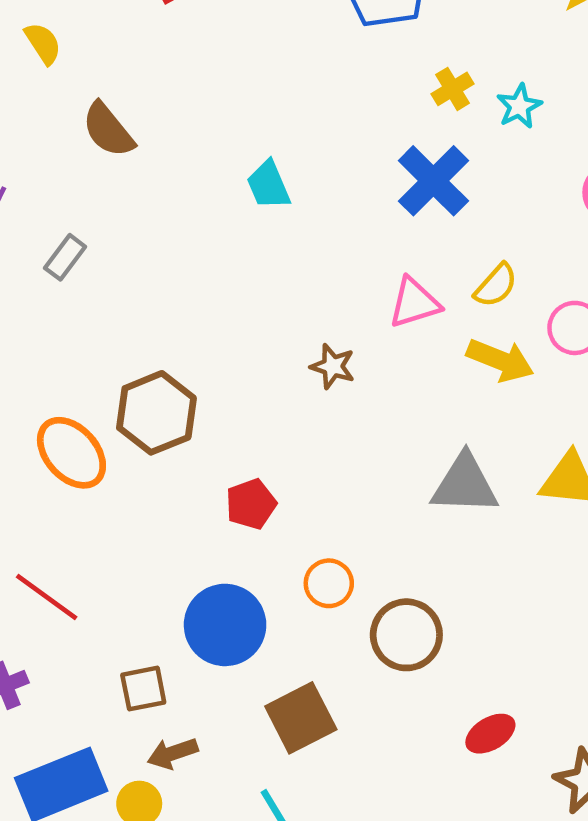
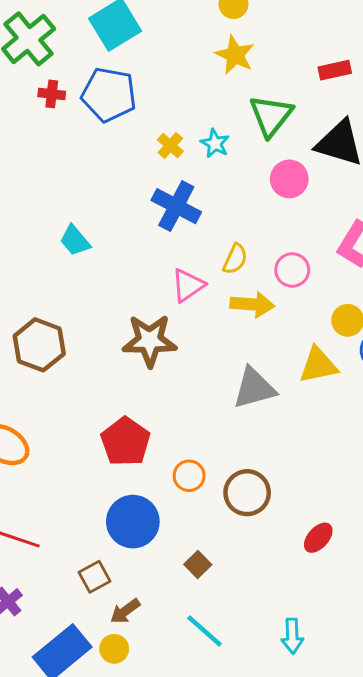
brown star: (333, 366) -> (150, 341), size x1.8
brown hexagon: (156, 413) -> (39, 345), moved
red pentagon: (251, 504) -> (126, 442), size x1.5
brown square: (301, 718) -> (198, 564), size x0.6

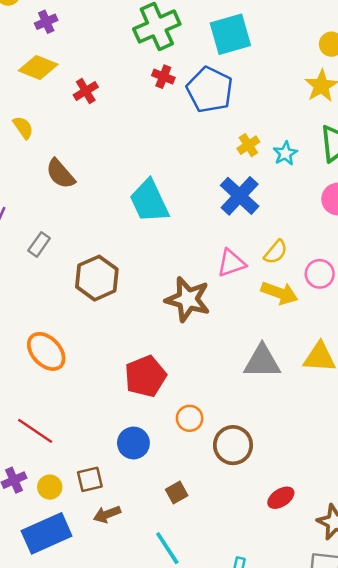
cyan trapezoid: (75, 241) -> (149, 201), size x1.6
blue circle: (133, 522) -> (133, 443), size x0.7
yellow circle: (114, 649) -> (50, 487), moved

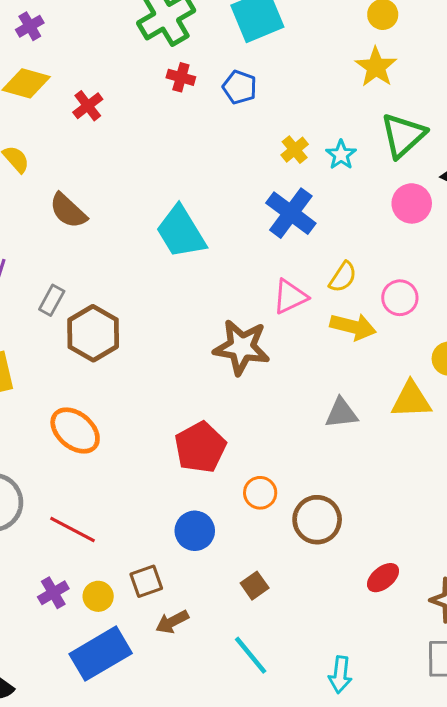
blue pentagon: (210, 90) -> (240, 87), size x0.6
brown hexagon: (97, 278) -> (93, 333), moved
gray triangle: (262, 362) -> (341, 413), size x0.7

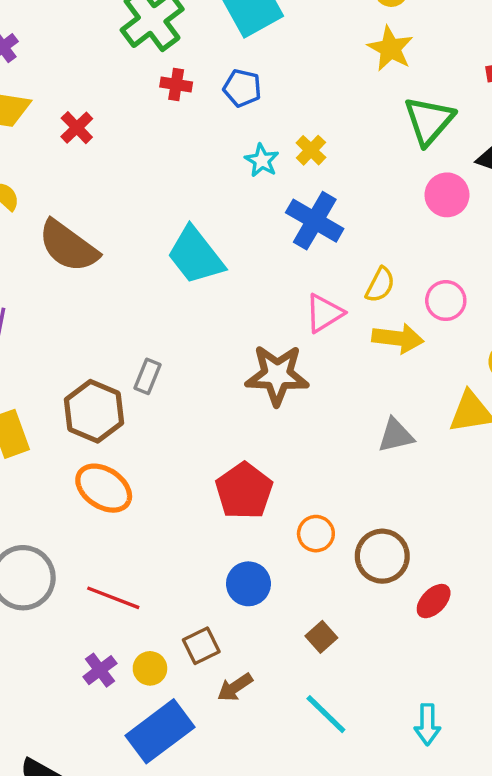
cyan star: (341, 155) -> (262, 160), moved
brown semicircle: (68, 211) -> (68, 246), size x1.4
gray rectangle: (52, 300) -> (147, 376), moved
brown hexagon: (93, 333) -> (94, 411), moved
red ellipse: (383, 578) -> (434, 601), moved

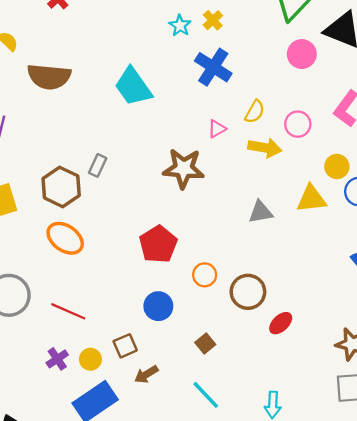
brown semicircle: (68, 246) -> (49, 77), turned -33
pink triangle: (324, 313) -> (217, 129), size x0.7

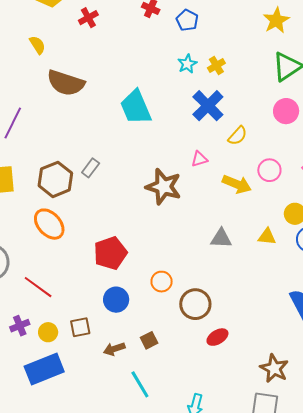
yellow semicircle: (255, 112) -> (238, 136), moved
yellow triangle: (311, 199) -> (267, 237), size x0.7
red pentagon: (158, 244) -> (110, 253), moved
brown arrow: (146, 374) -> (114, 349), moved

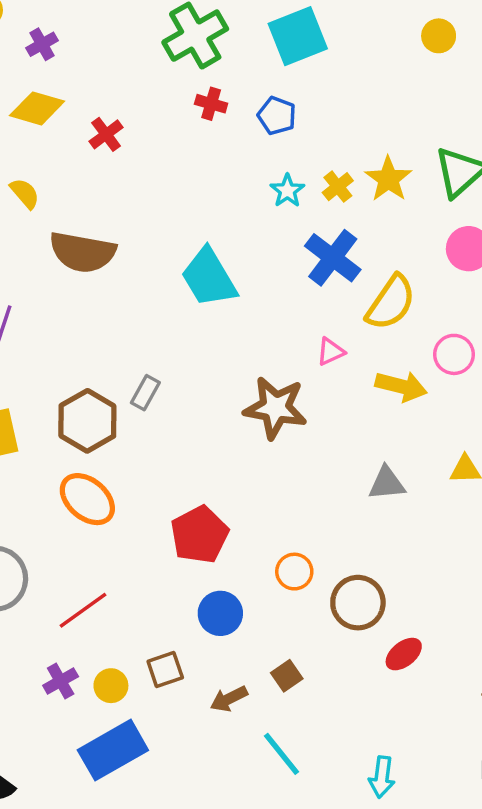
yellow star: (276, 20) -> (388, 179), moved
yellow semicircle: (238, 136) -> (391, 303), size x1.6
red line: (38, 287) -> (83, 610), turned -64

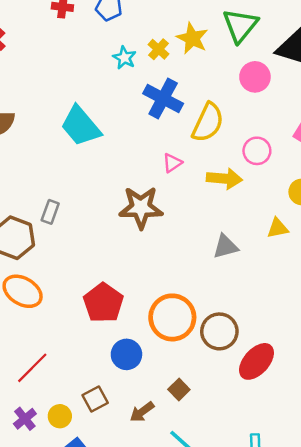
orange circle: (294, 572) -> (172, 317), size x1.8
red ellipse: (404, 654) -> (256, 361), size x1.5

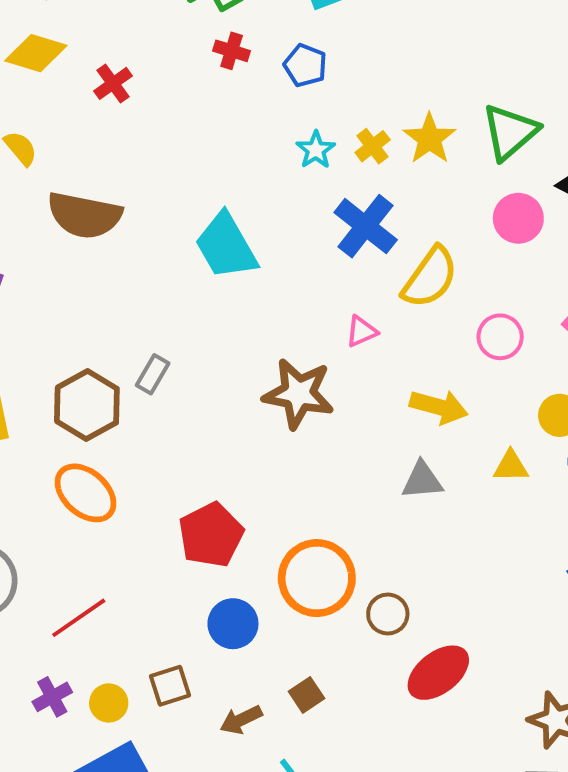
yellow arrow: (224, 179) -> (439, 407), moved
brown circle: (219, 331) -> (388, 614), size x0.7

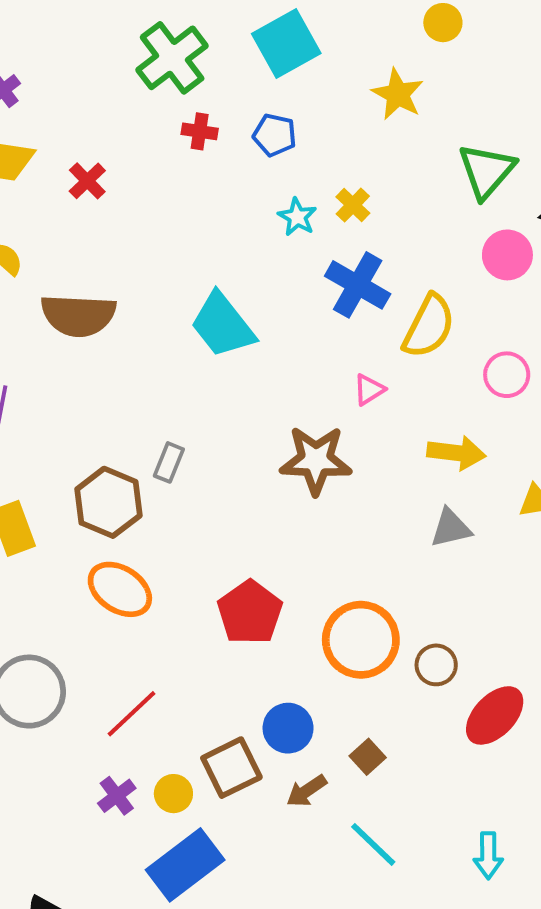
yellow star: (430, 139) -> (398, 94), moved
blue circle: (233, 624) -> (288, 728), moved
brown square: (170, 686) -> (231, 768), size x1.4

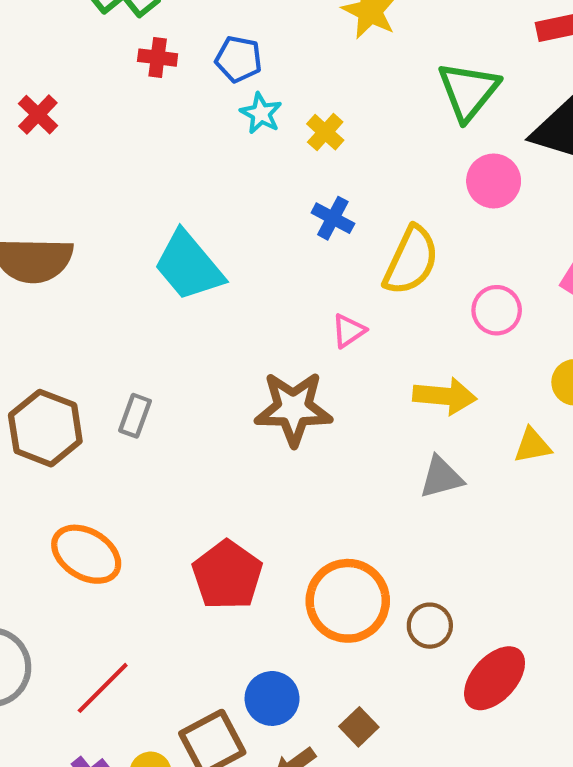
cyan star: (297, 217) -> (261, 113), moved
blue cross: (358, 285) -> (333, 218), size x0.6
brown hexagon: (108, 502) -> (45, 428), moved

